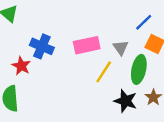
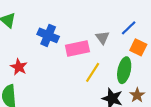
blue cross: (42, 46) -> (48, 35), moved
gray triangle: (121, 48) -> (102, 38), moved

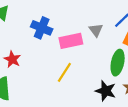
yellow line: (93, 72) -> (64, 72), moved

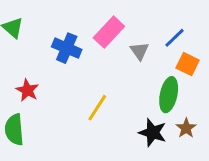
pink rectangle: (71, 41) -> (109, 32), moved, turned -35

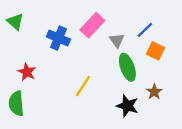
green ellipse: (169, 95) -> (127, 67), moved, turned -32
brown star: (186, 128) -> (154, 92), moved

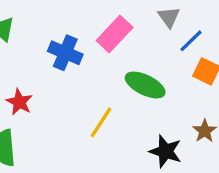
gray triangle: (117, 40) -> (169, 17), moved
green ellipse: (127, 67) -> (145, 85), moved, turned -44

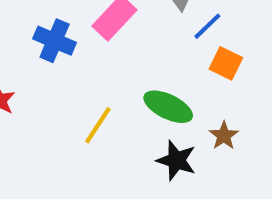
green ellipse: (145, 85) -> (168, 107), moved

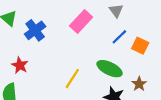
blue line: (207, 26) -> (119, 37), moved
blue cross: (55, 41) -> (35, 30), moved, turned 30

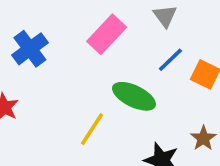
green ellipse: (110, 69) -> (134, 96), moved

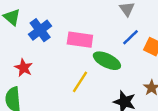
pink rectangle: (107, 34) -> (80, 40), moved, turned 55

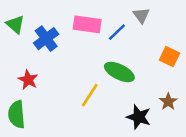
blue line: (130, 37) -> (117, 32), moved
pink rectangle: (80, 40) -> (87, 24), moved

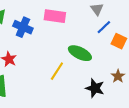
blue line: (117, 32) -> (104, 27), moved
blue cross: (46, 39) -> (23, 27), turned -30

